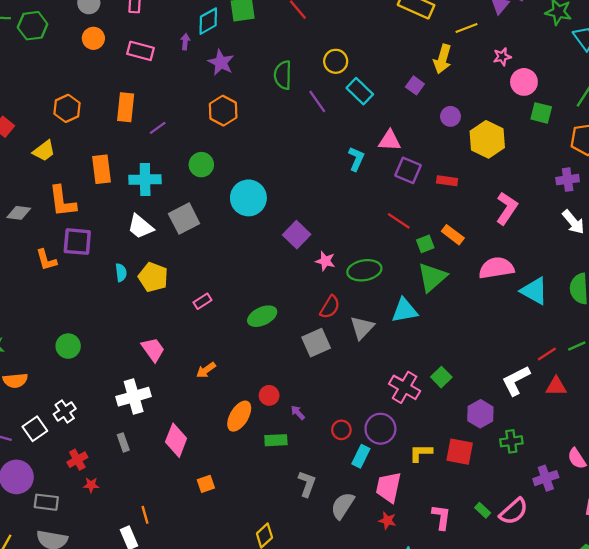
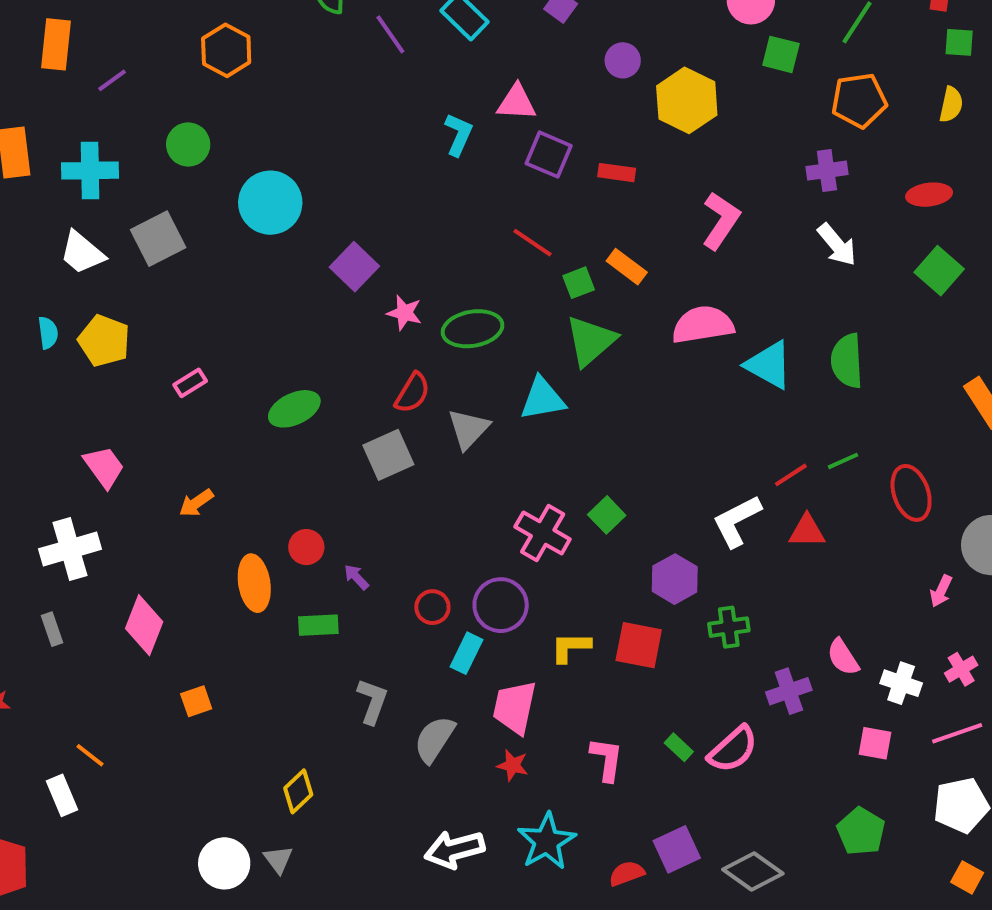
orange ellipse: (239, 416) -> (254, 583), turned -40
orange line: (145, 515) -> (90, 755), turned -36

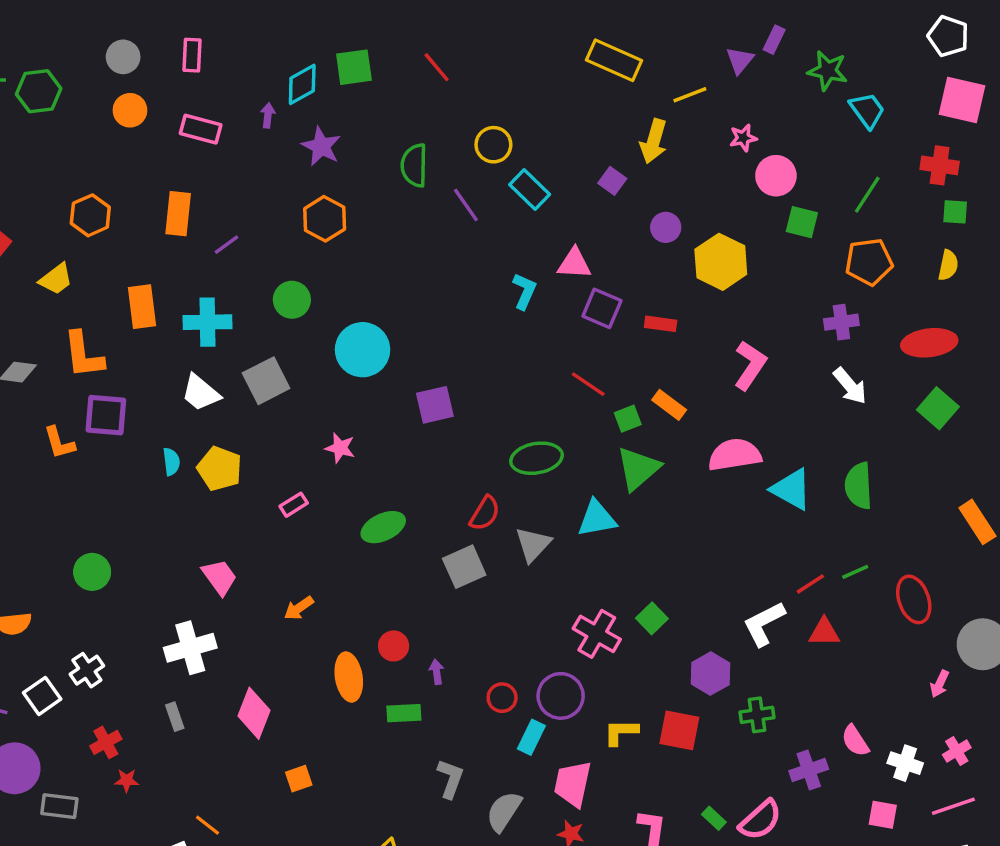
red ellipse: (929, 195) -> (929, 343), size x1.4
purple square: (354, 267) -> (435, 405), turned 33
pink star: (404, 313) -> (340, 448), moved
purple arrow: (356, 577) -> (437, 672), turned 35

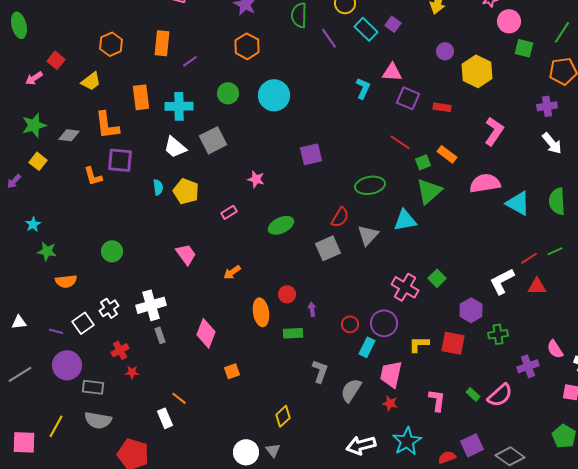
purple square: (612, 181) -> (393, 24), moved
cyan circle: (363, 350) -> (274, 95), moved
white cross: (190, 648) -> (151, 305), moved

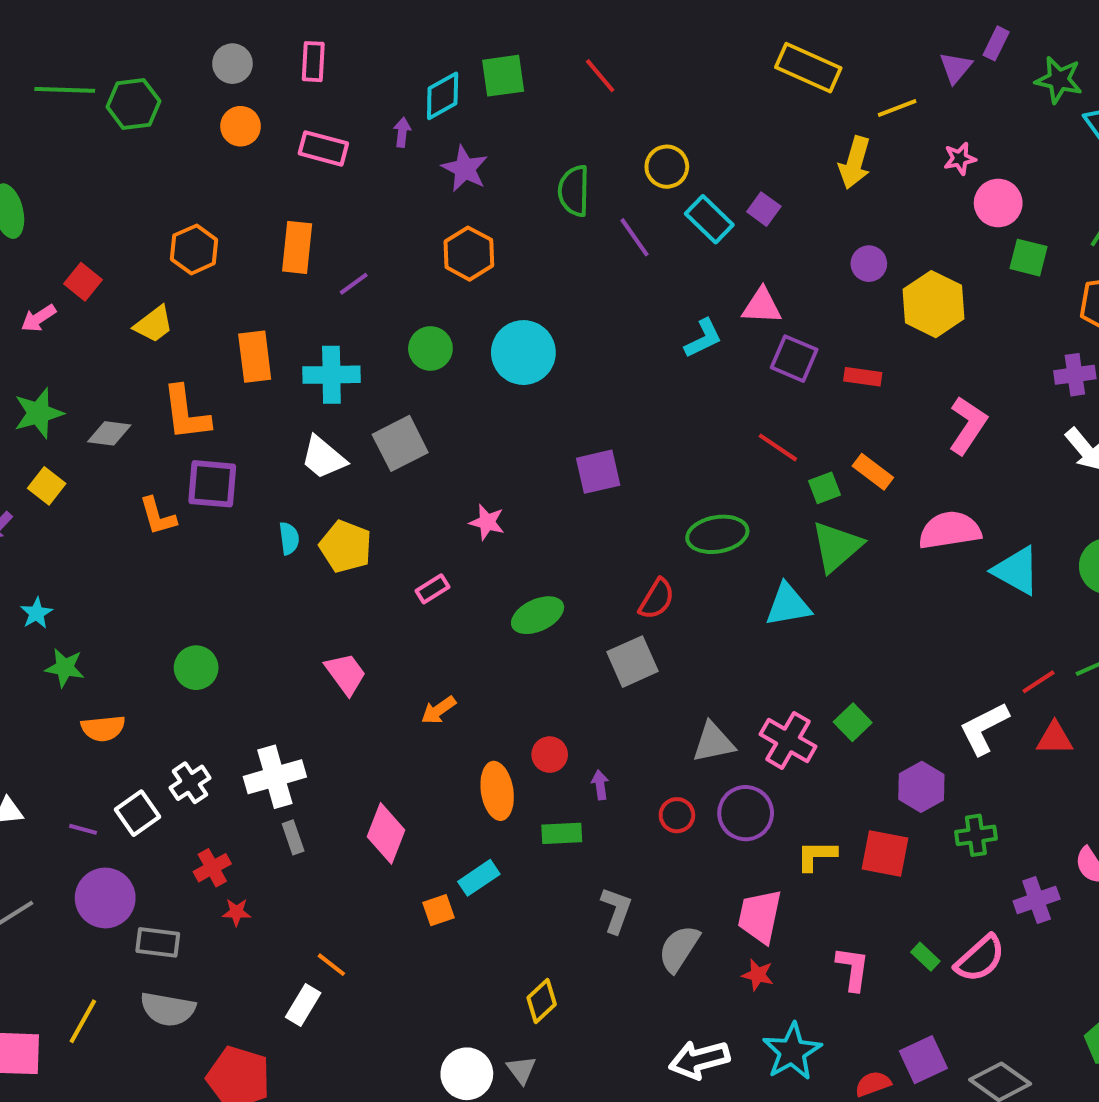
cyan L-shape: (363, 88) -> (703, 338), turned 40
gray triangle: (368, 235) -> (713, 742), moved, turned 35
cyan rectangle: (367, 347) -> (479, 878), moved, turned 30
white rectangle: (165, 418) -> (303, 1005), turned 54

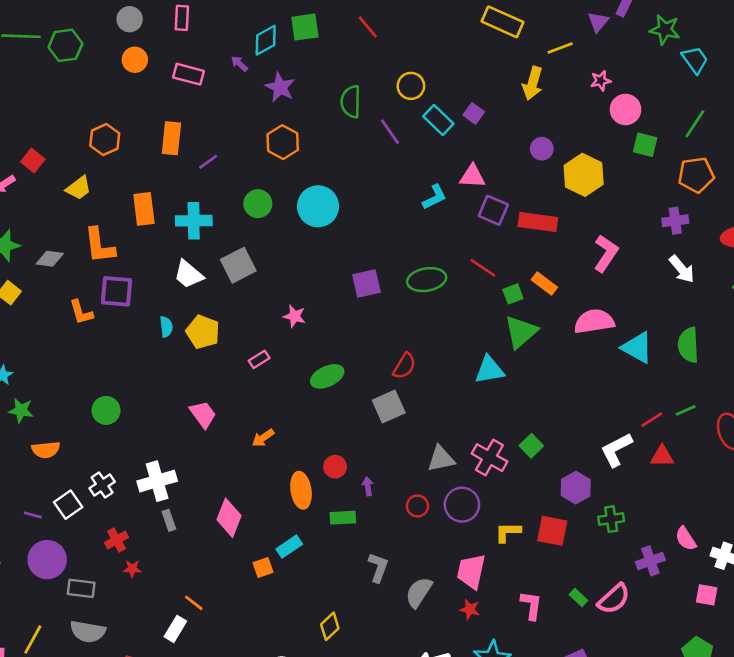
purple arrow: (402, 132) -> (240, 64), turned -54
red rectangle: (863, 377) -> (538, 222), size x1.6
green ellipse: (717, 534) -> (427, 280), moved

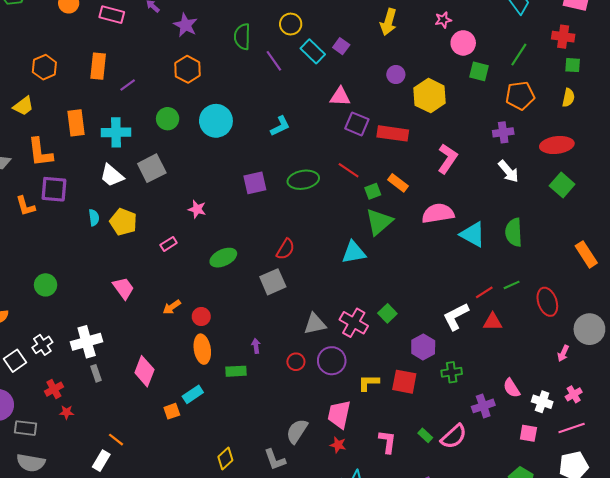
cyan L-shape: (434, 197) -> (280, 126), moved
red circle: (335, 467) -> (201, 316), moved
gray L-shape: (378, 567) -> (275, 460), moved, turned 140

